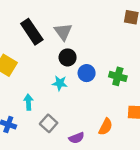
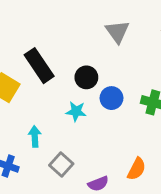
black rectangle: (32, 32) -> (39, 66), moved
gray triangle: (63, 32) -> (117, 32), moved

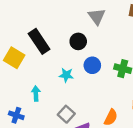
black circle: (86, 77) -> (78, 41), moved
gray square: (61, 165) -> (66, 114), moved

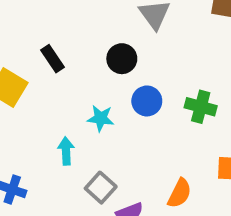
black rectangle: (39, 41) -> (53, 59), size x0.6
cyan arrow: (36, 94) -> (66, 151), moved

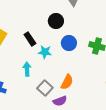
black rectangle: (53, 59) -> (30, 39), moved
orange semicircle: (180, 193) -> (67, 82), moved

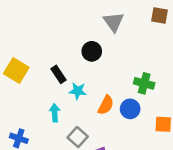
blue circle: (69, 43) -> (130, 109), moved
orange semicircle: (67, 82) -> (106, 105), moved

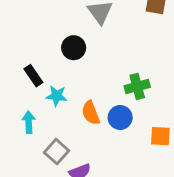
green cross: (144, 83) -> (137, 86), turned -30
orange semicircle: (106, 105) -> (91, 113), turned 132

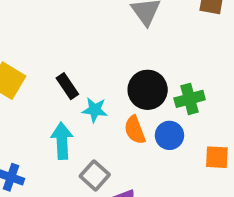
black circle: (74, 48) -> (148, 90), moved, size x1.4
cyan arrow: (29, 122) -> (62, 141), size x1.4

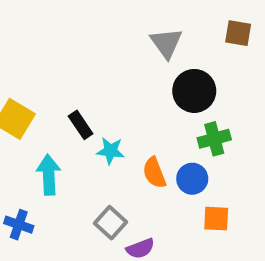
black circle: (148, 90) -> (194, 91), moved
cyan arrow: (62, 141) -> (49, 175), moved
orange square: (217, 157) -> (216, 219), moved

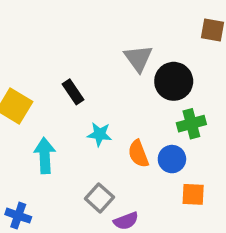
gray triangle: (166, 43) -> (138, 58), moved
black rectangle: (81, 125) -> (73, 92), moved
blue cross: (19, 225) -> (18, 216), moved

